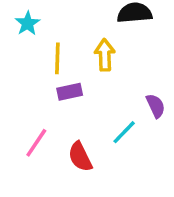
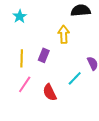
yellow line: (57, 58) -> (22, 58), moved
purple rectangle: (70, 92) -> (44, 55), turned -56

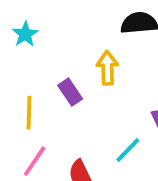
purple rectangle: (44, 55) -> (70, 92), moved, turned -56

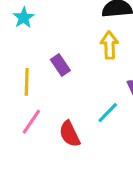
yellow arrow: (107, 68) -> (109, 45), moved

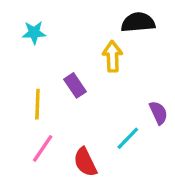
cyan star: (24, 18) -> (34, 33), turned 30
yellow arrow: (109, 45) -> (112, 56), moved

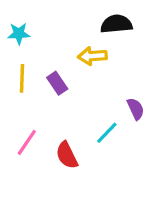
yellow arrow: (112, 56) -> (92, 56), turned -92
yellow line: (37, 104) -> (22, 78), moved

